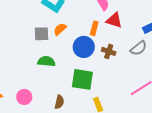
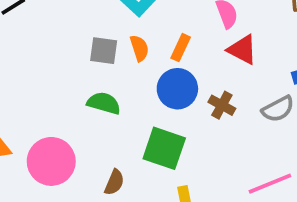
orange rectangle: (94, 28) -> (181, 48), moved
orange semicircle: (60, 29) -> (139, 48), turned 104
pink circle: (24, 97) -> (51, 161), size x1.6

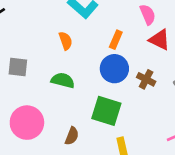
orange semicircle: (139, 48) -> (66, 41), moved
gray square: (104, 51) -> (18, 67), moved

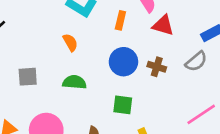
orange rectangle: (116, 40) -> (120, 20), moved
green square: (106, 111) -> (123, 105), size x0.7

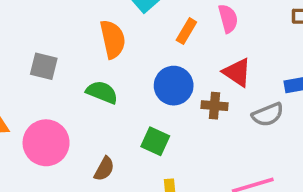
red triangle: (163, 25) -> (237, 72), moved
orange semicircle: (70, 42) -> (113, 39), size x1.5
brown cross: (157, 67) -> (214, 106), turned -30

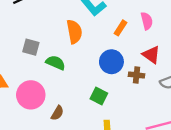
green semicircle: (102, 92) -> (56, 63), moved
brown semicircle: (104, 169) -> (57, 113), moved

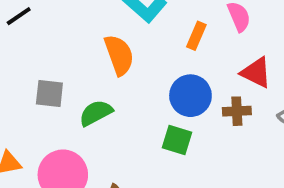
green semicircle: (56, 63) -> (96, 113), turned -42
green square: (99, 96) -> (177, 140), moved

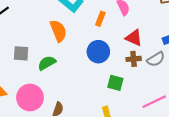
brown cross: (237, 111) -> (134, 59), moved
green square: (177, 140) -> (115, 83), moved

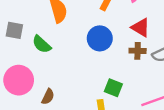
green semicircle: (47, 63) -> (42, 44), turned -114
green square: (115, 83) -> (113, 88), moved

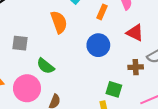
green semicircle: (42, 44) -> (45, 66), moved
brown cross: (138, 51) -> (136, 67), moved

